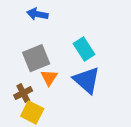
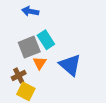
cyan rectangle: (84, 49) -> (46, 40), moved

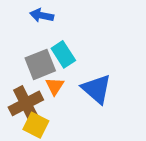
brown cross: (19, 75) -> (26, 103), size x1.6

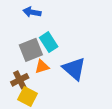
orange triangle: (55, 86) -> (42, 67), turned 40
brown cross: (26, 103) -> (20, 80), size x0.7

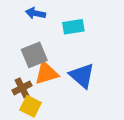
cyan rectangle: (49, 42) -> (73, 27), moved, turned -66
orange triangle: (42, 67) -> (46, 73), size x1.5

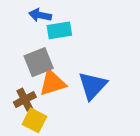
cyan rectangle: (73, 27) -> (59, 30), moved
blue triangle: (82, 76) -> (93, 86), turned 32

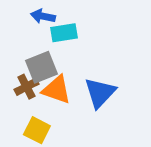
orange triangle: (52, 83) -> (56, 90), turned 36
brown cross: (25, 100) -> (27, 87), moved

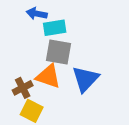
gray square: (41, 67) -> (58, 52), moved, turned 32
brown cross: (27, 87) -> (23, 88), moved

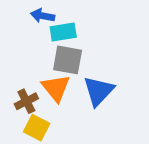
orange triangle: (48, 76) -> (56, 88), turned 32

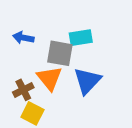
blue arrow: (43, 16) -> (23, 38), moved
cyan rectangle: (63, 32) -> (81, 38), moved

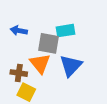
brown cross: (23, 90) -> (19, 73), turned 35

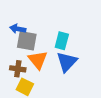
cyan rectangle: (66, 31) -> (62, 41), moved, turned -66
gray square: (49, 43) -> (27, 41), moved

